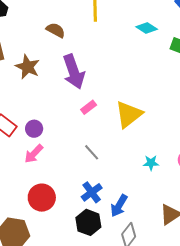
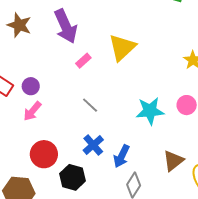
yellow triangle: (129, 114) -> (122, 47), moved
cyan star: (151, 163) -> (150, 111), size x1.8
black hexagon: (88, 222) -> (72, 177), moved

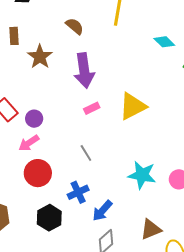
red circle: (44, 154) -> (38, 173), moved

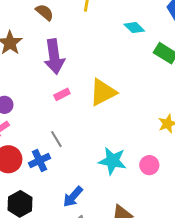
blue cross: (78, 192) -> (40, 161), moved

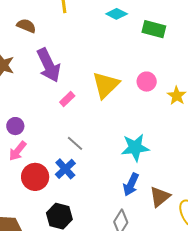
pink circle: (149, 165) -> (147, 82), moved
blue arrow: (73, 197) -> (131, 184), moved

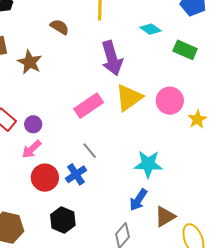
purple arrow: (49, 65) -> (112, 58), moved
pink circle: (147, 82) -> (170, 101), size x1.4
pink rectangle: (67, 99) -> (89, 106), size x1.8

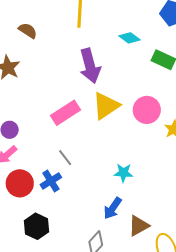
brown semicircle: (60, 27) -> (28, 31), moved
cyan star: (148, 164) -> (123, 173), size x0.7

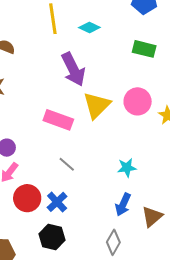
cyan diamond: (130, 38) -> (89, 28), moved
pink rectangle: (66, 113) -> (58, 120), turned 64
blue cross: (51, 181) -> (57, 202), moved

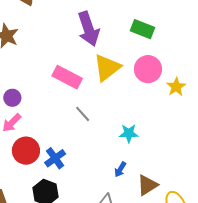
green rectangle: (144, 49) -> (142, 29), moved
gray line: (67, 164) -> (83, 114), moved
blue arrow: (123, 205) -> (120, 169), size x0.7

